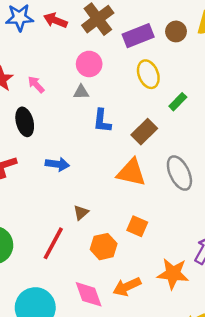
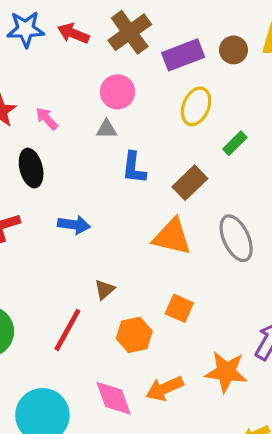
yellow ellipse: (148, 74) -> (196, 106), turned 44

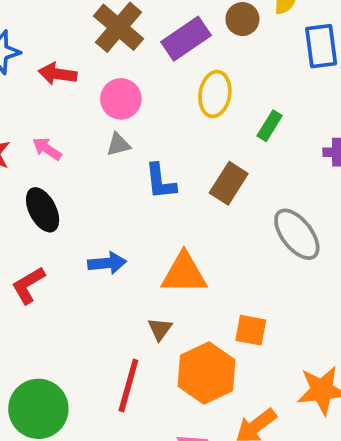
red arrow: (73, 33) -> (58, 74), moved
orange triangle: (172, 237) -> (184, 273), moved
orange hexagon: (134, 335) -> (206, 373), size x1.4

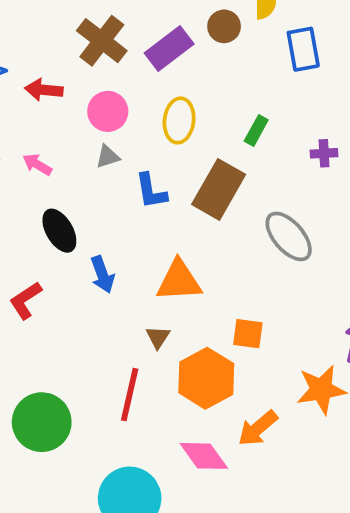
yellow ellipse: (215, 94) -> (179, 120), moved
brown rectangle: (229, 183) -> (219, 189), size x1.4
black ellipse: (43, 210) -> (59, 231), moved
blue arrow: (107, 263) -> (102, 274), turned 78

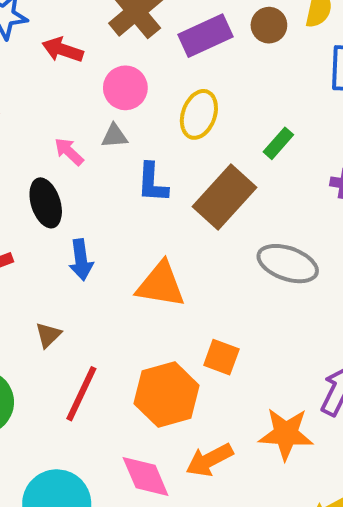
pink arrow: (37, 164) -> (69, 152), moved
gray ellipse: (289, 236) -> (288, 264), turned -42
brown triangle: (158, 337) -> (48, 335), moved

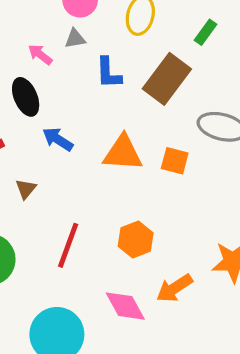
blue arrow: (81, 260) -> (58, 139), turned 136
brown triangle: (48, 335) -> (26, 189), moved
orange square: (221, 357) -> (175, 161), moved
orange hexagon: (167, 395) -> (136, 240), size x0.7

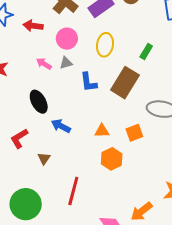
pink arrow: (40, 54) -> (44, 64), moved
orange triangle: (123, 153) -> (102, 131), size x0.6
orange square: (175, 161) -> (134, 133), turned -30
orange hexagon: (136, 240) -> (112, 159), moved

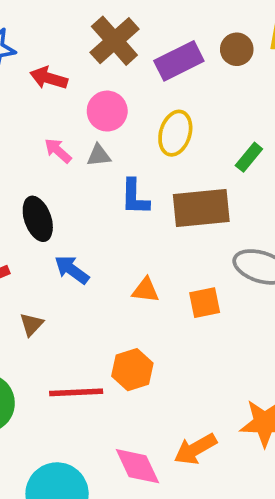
brown rectangle: (125, 83) -> (201, 208), turned 44
orange hexagon: (112, 159) -> (132, 370), moved
red line: (73, 191) -> (76, 392), turned 64

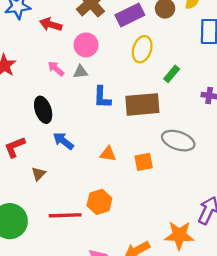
yellow ellipse: (175, 133) -> (142, 49), moved

